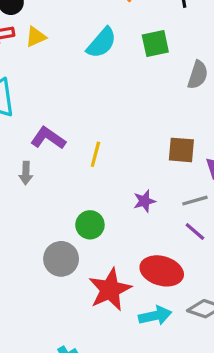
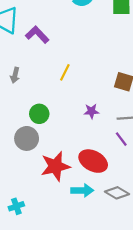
purple L-shape: (48, 138) -> (37, 35), moved
green circle: (90, 225) -> (39, 114), moved

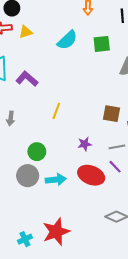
red ellipse: (93, 161) -> (91, 175), moved
red star: (55, 166) -> (56, 232), moved
cyan arrow: (82, 190) -> (56, 180), moved

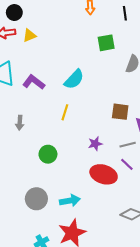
cyan semicircle: (67, 40) -> (74, 79), moved
gray circle: (28, 176) -> (36, 199), moved
cyan arrow: (56, 180) -> (70, 201), moved

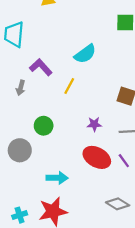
purple L-shape: (34, 82) -> (41, 67), moved
purple line: (127, 164) -> (124, 161), moved
gray circle: (36, 199) -> (20, 150), moved

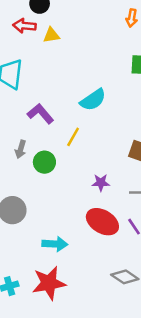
gray arrow: (21, 88) -> (21, 149), moved
green circle: (44, 126) -> (44, 162), moved

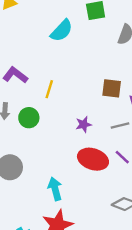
cyan semicircle: (93, 100) -> (62, 31), moved
cyan arrow: (55, 244) -> (55, 189), turned -95

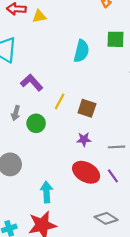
cyan semicircle: (62, 31) -> (81, 51), turned -40
brown square: (112, 88) -> (87, 108), moved

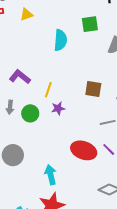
yellow triangle: (39, 16) -> (26, 14), moved
brown square: (87, 108) -> (93, 89), moved
purple star: (84, 139) -> (58, 108), moved

